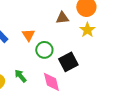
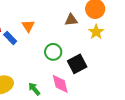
orange triangle: (28, 35) -> (28, 26), moved
green arrow: (20, 76) -> (34, 89), moved

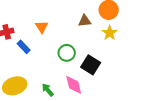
blue rectangle: (10, 38) -> (24, 47), moved
black square: (77, 64) -> (91, 65), turned -30

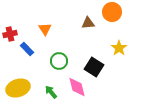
yellow star: (110, 33) -> (119, 48), moved
green circle: (67, 53) -> (59, 61), moved

